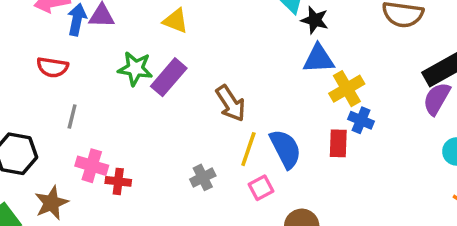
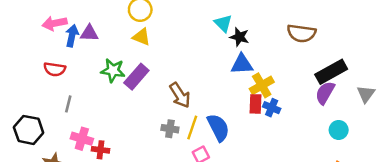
red rectangle: (338, 143) -> (256, 104), moved
gray cross: (203, 177) -> (170, 129), moved, turned 35

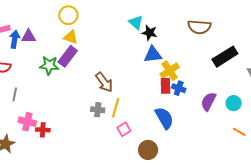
purple rectangle: (136, 77) -> (68, 56), moved
purple semicircle: (325, 93) -> (208, 102), moved
blue semicircle: (218, 127) -> (164, 118), moved

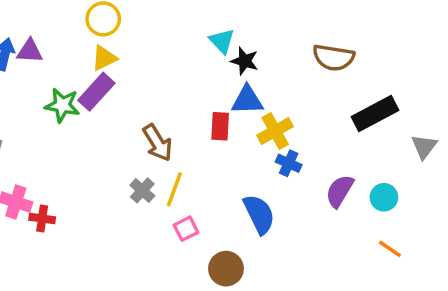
yellow triangle: (71, 37) -> (104, 58), turned -49
red rectangle: (165, 86) -> (220, 126), moved
gray cross: (98, 110) -> (142, 190), turned 32

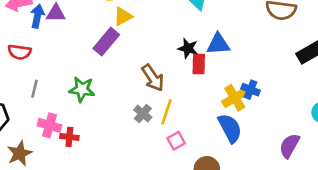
yellow triangle: (104, 58) -> (123, 16), moved
black star: (245, 61) -> (188, 48), moved
green star: (62, 105) -> (82, 89), moved
yellow cross: (275, 131) -> (235, 98), moved
purple semicircle: (340, 191) -> (289, 146), moved

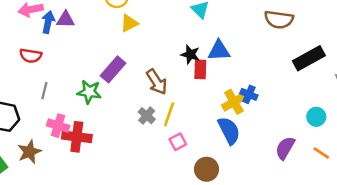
purple rectangle: (106, 42) -> (113, 69), moved
red cross: (69, 137) -> (77, 137), size x1.6

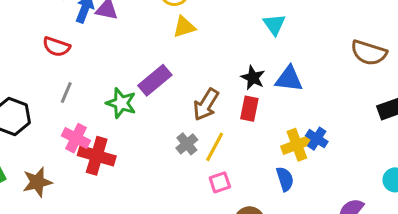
red rectangle: (200, 69) -> (249, 109), moved
brown arrow: (157, 82) -> (206, 105), turned 55
blue semicircle: (229, 131) -> (285, 179), size x0.7
brown star: (29, 152) -> (37, 182), moved

